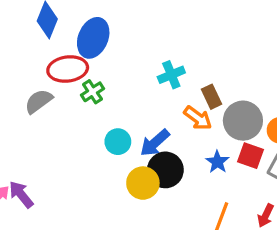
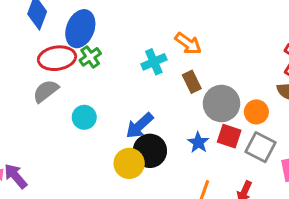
green cross: (92, 92) -> (90, 57), moved
gray semicircle: (39, 101) -> (46, 91), moved
orange arrow: (198, 118) -> (188, 43), moved
cyan circle: (118, 142) -> (84, 117), moved

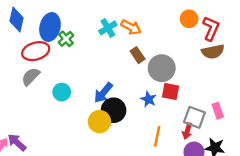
green cross: (90, 57) -> (66, 39), moved
cyan cross: (154, 62) -> (108, 28), moved
orange circle: (256, 112) -> (189, 19), moved
gray square: (260, 147) -> (194, 117), moved

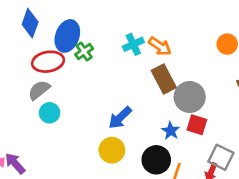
brown rectangle: (138, 55) -> (164, 79), size x1.5
cyan circle: (62, 92) -> (50, 113), moved
black circle: (114, 110) -> (156, 160), moved

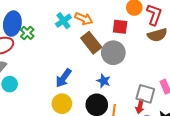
red square: (197, 125) -> (120, 27), moved

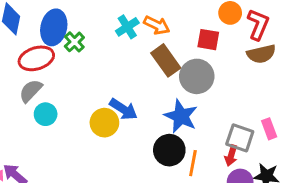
blue arrow: (64, 78) -> (123, 109), turned -96
blue star: (104, 81) -> (181, 116), size x1.6
yellow circle: (62, 104) -> (104, 123), moved

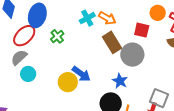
green cross: (74, 42) -> (57, 36), moved
red ellipse: (36, 58) -> (24, 36), turned -30
blue star: (181, 116) -> (120, 81), size x0.7

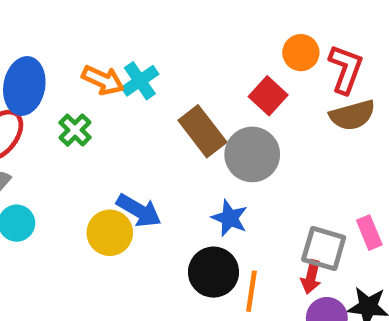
orange arrow: (107, 18) -> (103, 80), moved
red square: (142, 30) -> (268, 96), turned 35

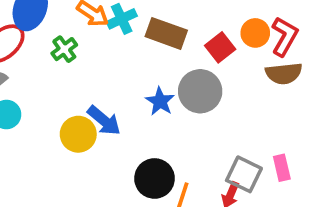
orange circle: (301, 53) -> (255, 33), moved
brown rectangle: (202, 131) -> (166, 33), moved, turned -42
blue star: (230, 218) -> (160, 101), moved

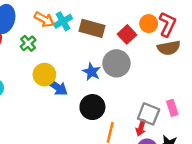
yellow circle: (78, 134) -> (44, 75), moved
black circle: (155, 178) -> (92, 107), moved

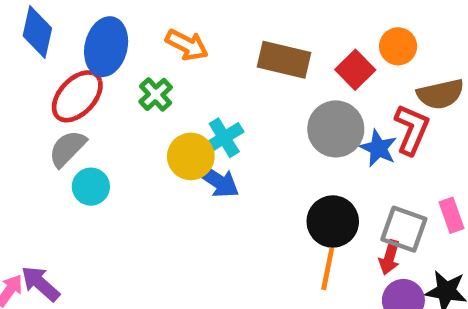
cyan cross: (63, 21) -> (224, 138), moved
red L-shape: (167, 24) -> (412, 129), moved
blue star: (91, 72) -> (378, 148), moved
black circle: (92, 107) -> (333, 222), moved

